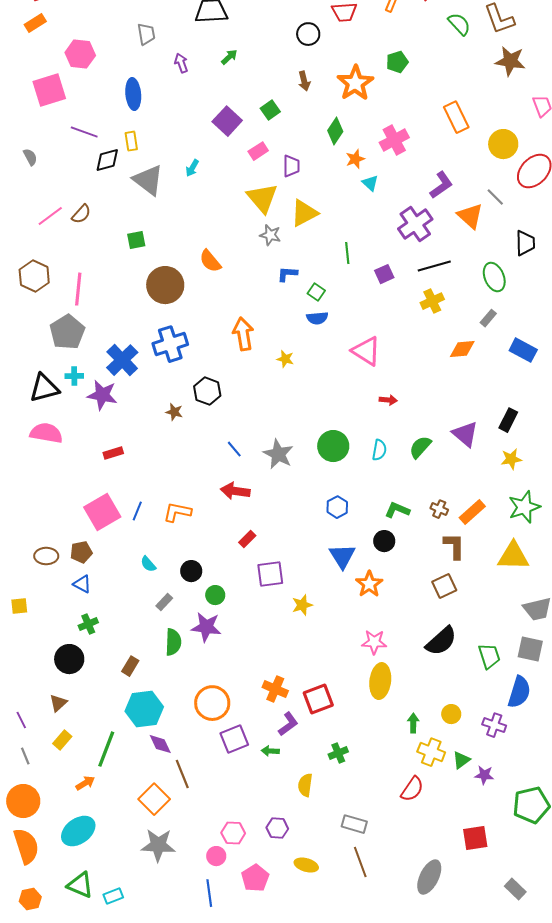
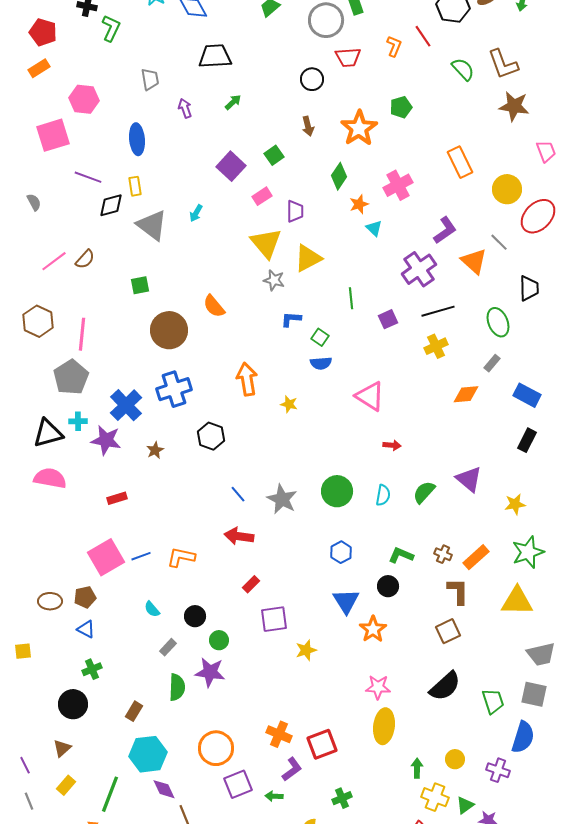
brown star: (174, 412) -> (155, 450), moved, turned 30
black rectangle: (508, 420) -> (527, 440), moved
blue line: (137, 511) -> (141, 556), turned 48

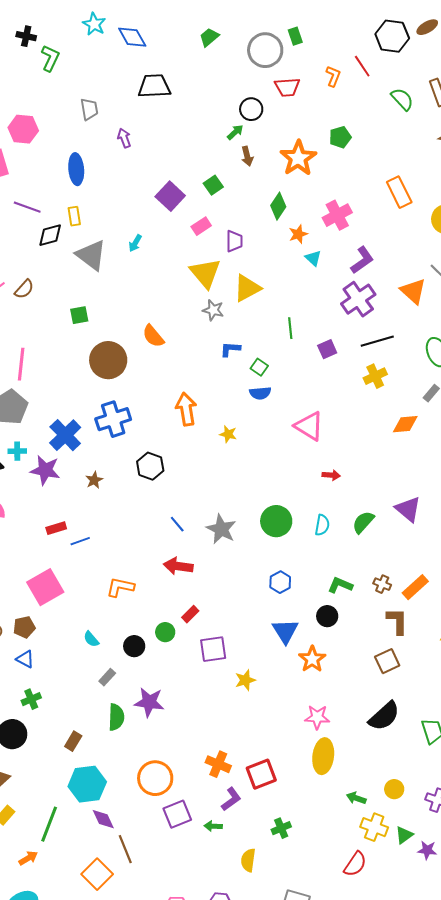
green arrow: (233, 102) -> (235, 132), moved
purple L-shape: (445, 230) -> (362, 260), moved
blue line: (141, 556) -> (80, 541), moved
green circle: (219, 640) -> (165, 632), moved
green arrow: (417, 768) -> (356, 798), turned -72

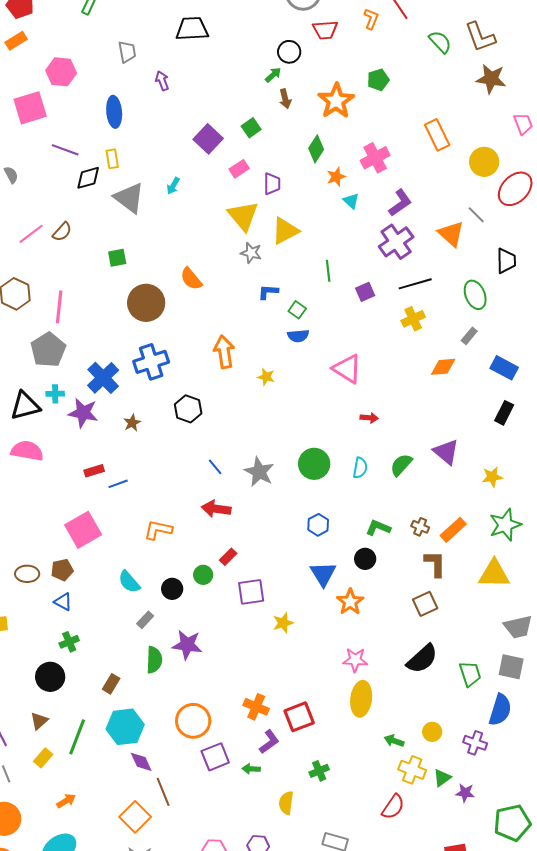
cyan semicircle: (91, 639) -> (129, 582), size x1.4
green line: (49, 824) -> (77, 737), moved

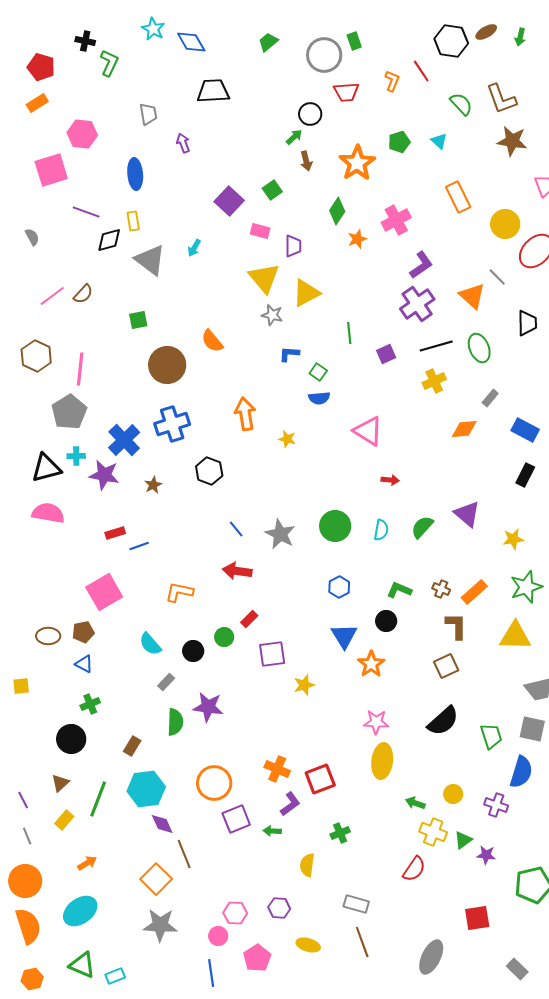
pink rectangle: (239, 169) -> (260, 231), turned 48
cyan triangle: (351, 201) -> (439, 141), moved
green ellipse: (475, 295) -> (479, 348), moved

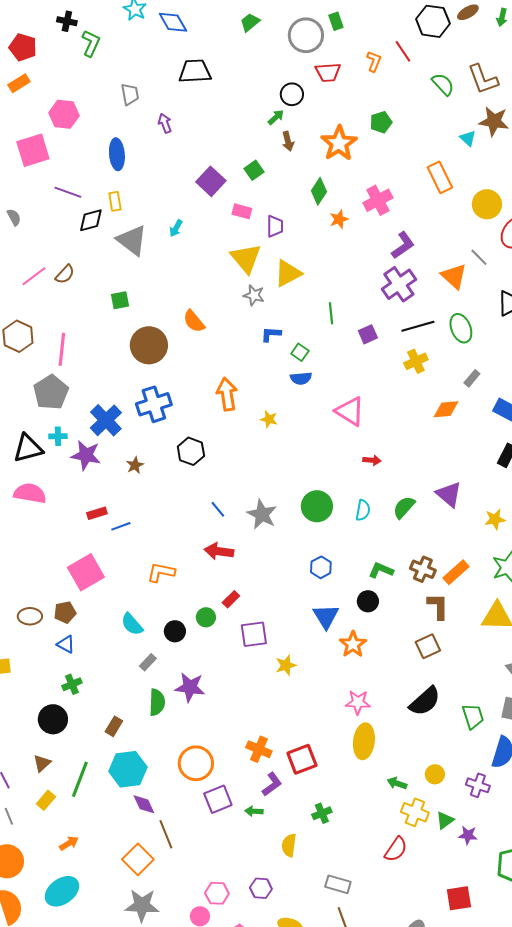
cyan triangle: (439, 141) -> (468, 138), moved
brown cross: (441, 589) -> (423, 569), size x1.4

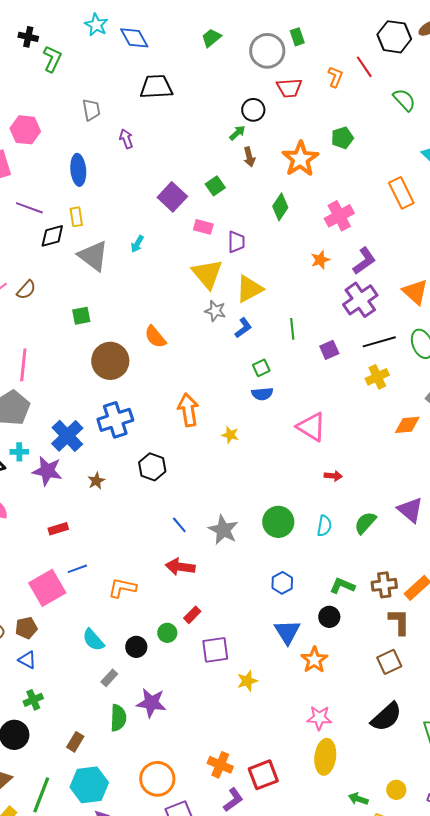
orange star: (339, 219) -> (320, 260), moved
blue L-shape: (271, 334) -> (243, 328), moved, turned 140
green square: (300, 352) -> (261, 368), turned 30
blue line: (121, 526) -> (77, 569), moved
brown cross: (423, 569) -> (384, 585), turned -30

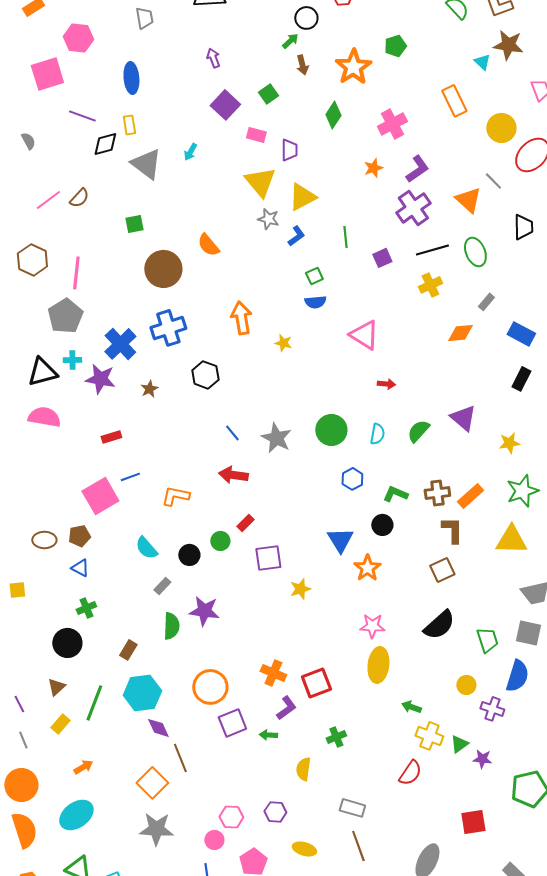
purple arrow: (126, 139) -> (213, 58), moved
blue hexagon: (282, 583) -> (352, 479), moved
yellow circle: (396, 790) -> (466, 685), moved

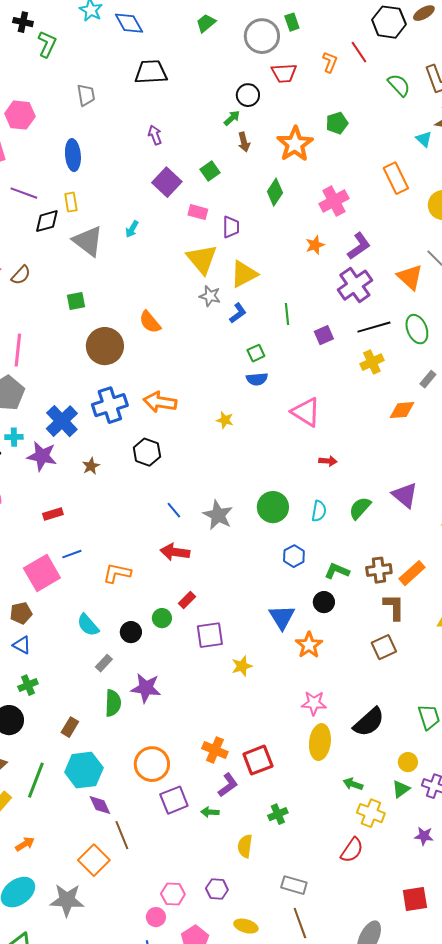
orange arrow: (241, 318) -> (160, 402), moved, turned -72
black semicircle: (439, 625) -> (369, 722), moved
green triangle: (459, 744) -> (401, 789), moved
gray star: (156, 829) -> (67, 900), moved

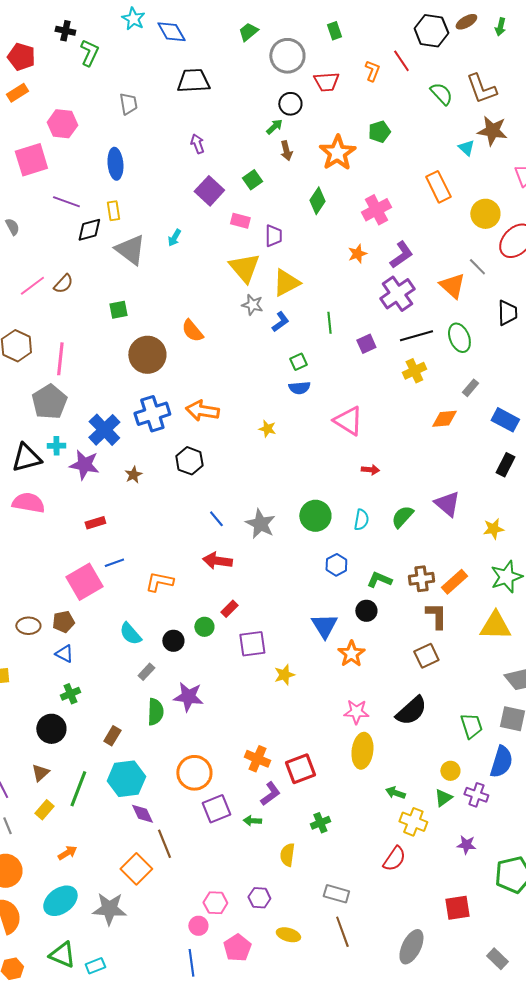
gray circle: (262, 36) -> (287, 56), moved
black semicircle: (369, 722) -> (411, 711), moved

